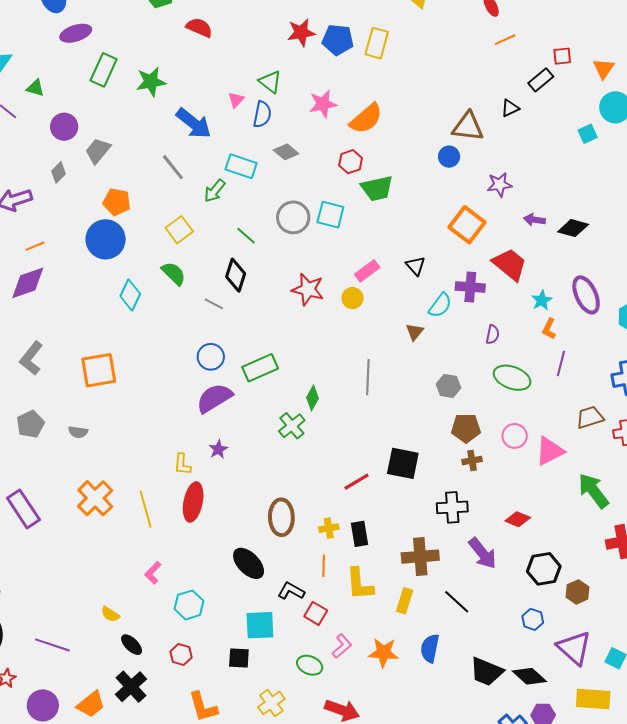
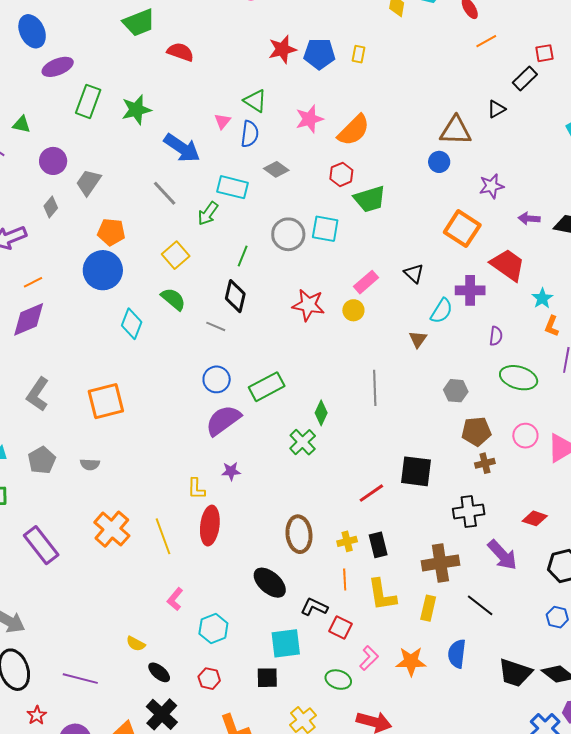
yellow rectangle: (377, 43) -> (358, 54), size x0.6
green line: (246, 236) -> (243, 256), turned 75
purple star: (218, 449) -> (231, 471), turned 30

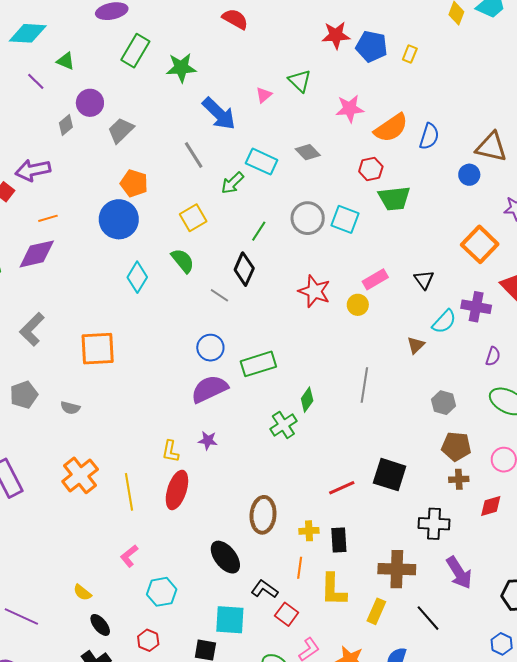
blue semicircle: (250, 134) -> (429, 136), moved
gray diamond: (51, 207) -> (66, 125), moved
red diamond: (535, 518) -> (491, 506), moved, turned -45

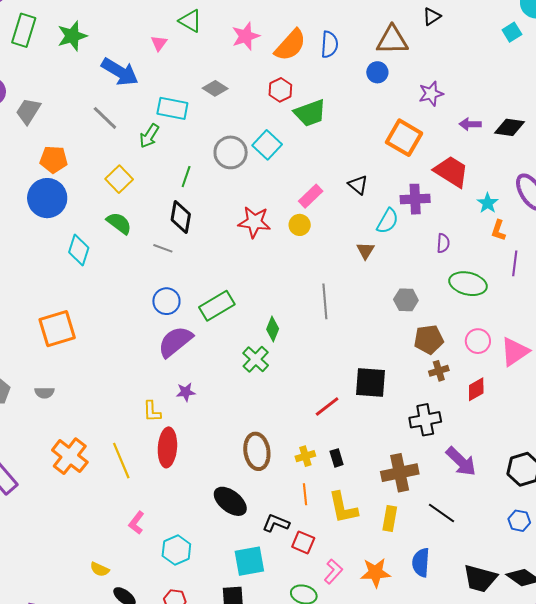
cyan square: (345, 219) -> (267, 145), turned 36
black rectangle: (339, 540) -> (337, 458), size x0.7

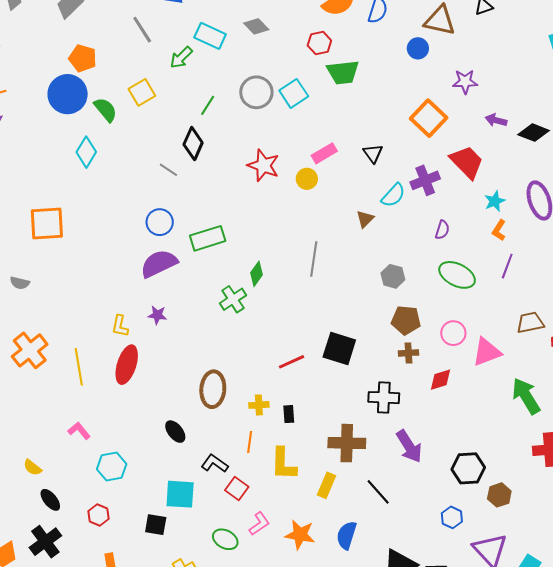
purple cross: (415, 199) -> (425, 180), turned -32
green semicircle: (119, 223) -> (105, 110), moved
black ellipse: (230, 501) -> (175, 432), size x0.7
pink L-shape: (136, 523) -> (79, 431), turned 90

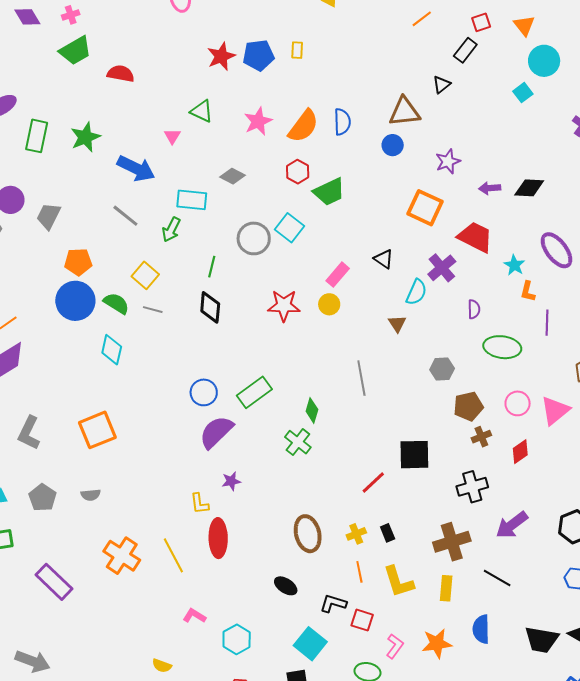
gray line: (168, 170) -> (153, 310), moved
purple arrow: (409, 446) -> (512, 525), turned 104
cyan square: (180, 494) -> (310, 644), turned -36

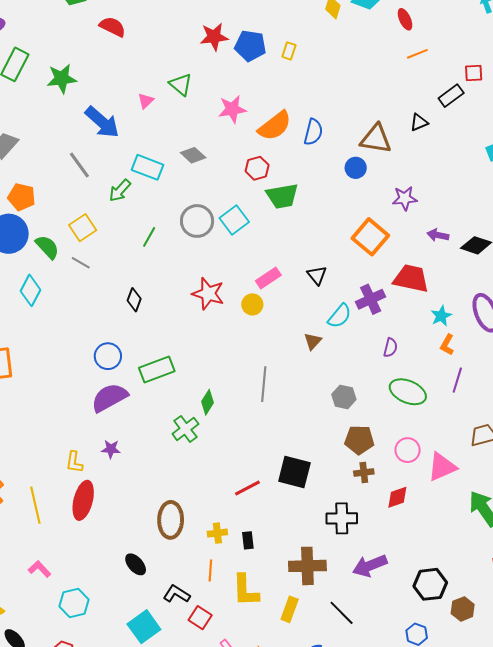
red trapezoid: (475, 237) -> (411, 278), turned -30
black diamond: (210, 307) -> (134, 300), moved, size x0.7

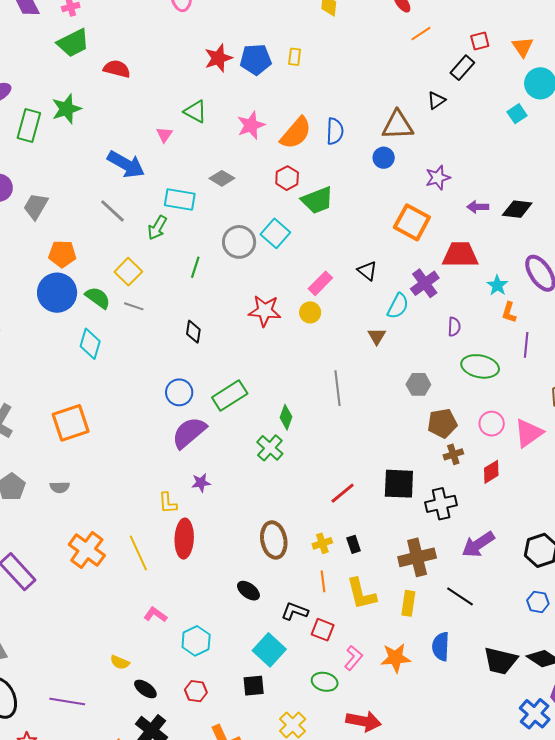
green star: (62, 79) -> (66, 109), moved
black square: (294, 472) -> (399, 484), moved

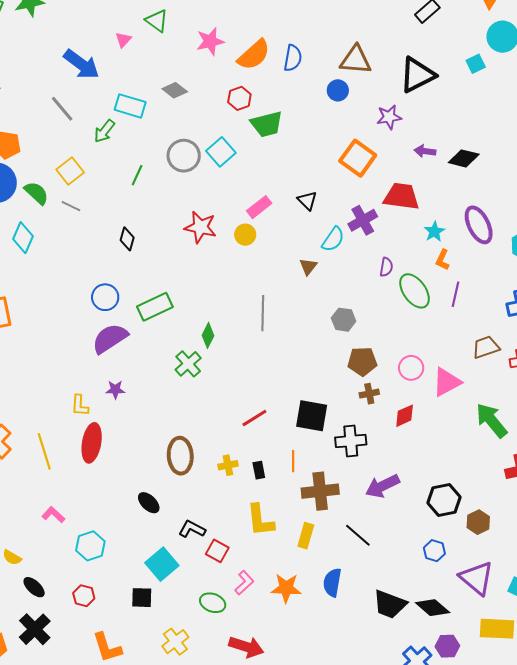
black triangle: (436, 100) -> (417, 75), moved, size x2.0
green ellipse: (480, 366) -> (415, 291), moved, turned 36
orange line: (323, 581) -> (293, 461), moved

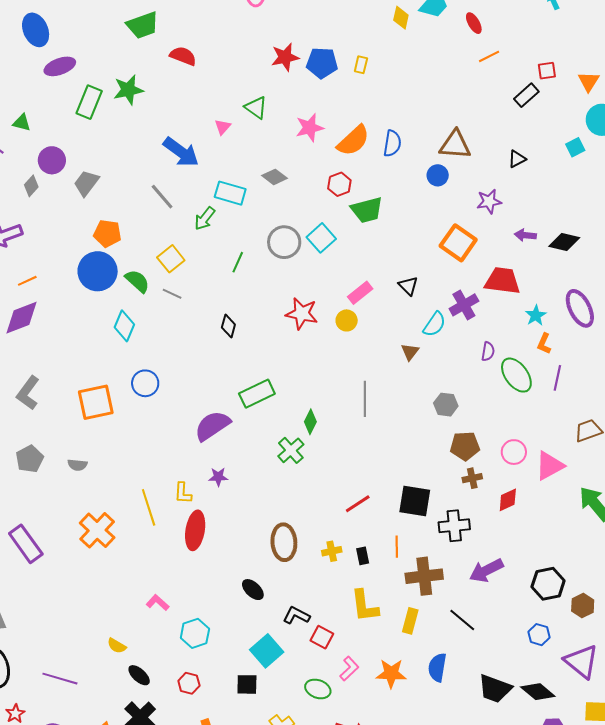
black triangle: (417, 75) -> (517, 159), size x0.5
blue circle: (105, 297) -> (145, 383), moved
yellow line: (44, 451) -> (149, 507), moved

